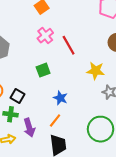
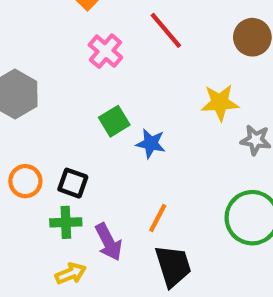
red line: (69, 45) -> (166, 30), moved
blue star: (60, 98) -> (151, 143), moved

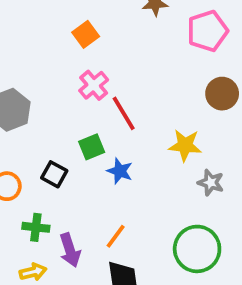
red line: (166, 30) -> (124, 113), moved
black square: (73, 183) -> (54, 174), moved

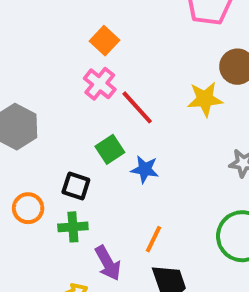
orange square: (86, 34) -> (104, 41), moved
yellow star: (185, 145) -> (205, 99), moved
green cross: (36, 227) -> (73, 227), moved

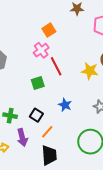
blue star: (145, 169) -> (65, 105), moved
black square: (76, 186) -> (36, 115), moved

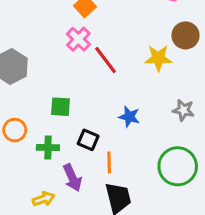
green square: (38, 83) -> (61, 107), moved, turned 32
orange line: (47, 132) -> (109, 162), turned -32

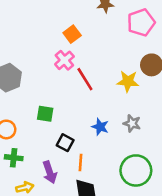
gray star: (183, 110) -> (132, 123), moved
green cross: (48, 148) -> (14, 158), moved

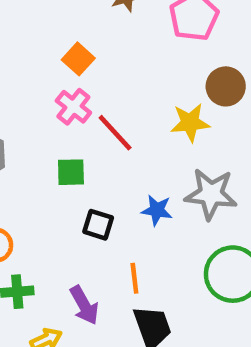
green square: (45, 114) -> (71, 172), moved
gray star: (132, 123) -> (211, 194), size x1.6
black square: (65, 143) -> (98, 225), moved

